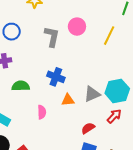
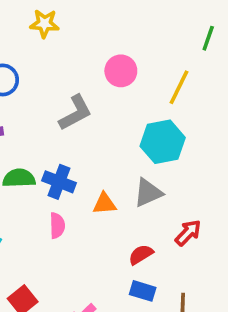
gray L-shape: (52, 37) -> (75, 113), moved, turned 50
blue cross: (56, 77) -> (59, 182), moved
cyan hexagon: (117, 91) -> (163, 142), moved

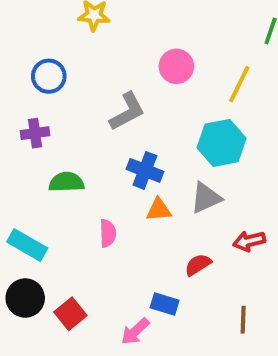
blue cross: (59, 182) -> (145, 170), moved
red arrow: (188, 233) -> (249, 241), turned -148
blue rectangle: (143, 291) -> (165, 304), moved

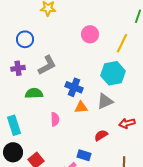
gray L-shape: (127, 112) -> (47, 65), moved
cyan rectangle: (27, 245) -> (14, 125), turned 42

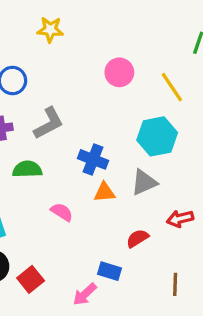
yellow line: (122, 43) -> (172, 87), turned -60
pink semicircle: (55, 119) -> (62, 212), turned -56

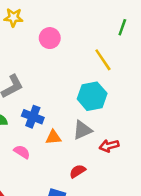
pink circle: (119, 72) -> (50, 38), moved
blue cross: (93, 159) -> (33, 117), moved
red arrow: (180, 219) -> (109, 146), moved

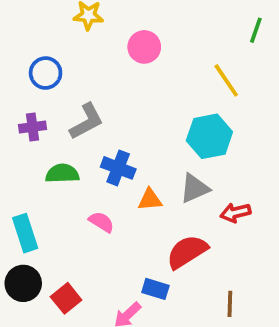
red semicircle: (78, 171) -> (187, 252), size x1.6

